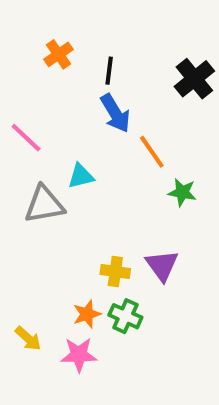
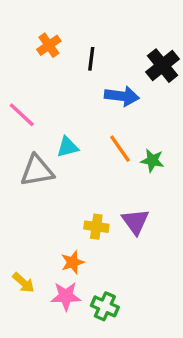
blue arrow: (115, 113) -> (122, 96), moved, turned -52
orange line: (152, 152) -> (120, 149), moved
green cross: (125, 316) -> (105, 306), moved

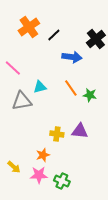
orange cross: (49, 45) -> (29, 27), size x1.5
black line: (91, 59) -> (54, 35), turned 40
purple triangle: (135, 222) -> (80, 131), turned -48

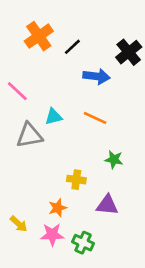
orange line: (71, 88) -> (95, 118), turned -30
green star: (90, 95) -> (114, 159), moved
purple triangle: (80, 131) -> (107, 205), moved

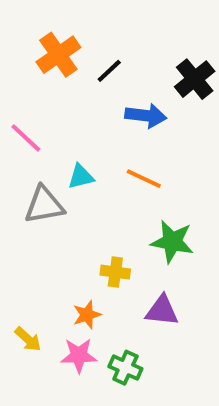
green star: (114, 159) -> (172, 242), size x1.5

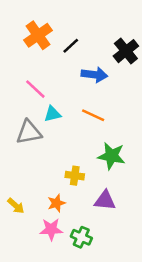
pink line: (26, 138) -> (35, 89), moved
yellow arrow: (28, 339) -> (16, 206), moved

